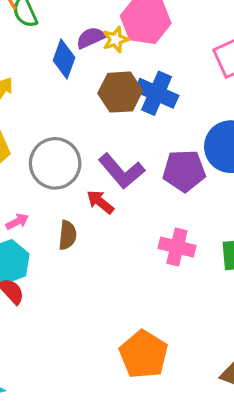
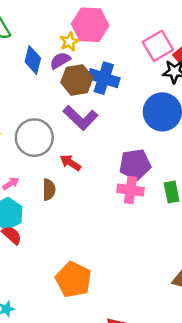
purple semicircle: (91, 38) -> (60, 60), moved
purple L-shape: (121, 171) -> (81, 118), moved
purple pentagon: (184, 171) -> (135, 165), moved
orange pentagon: (144, 354) -> (73, 280), moved

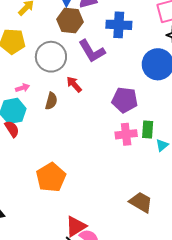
blue cross: (104, 78) -> (119, 25), turned -30
brown hexagon: (77, 80) -> (70, 21), moved
pink cross: (131, 190) -> (126, 134), moved, turned -30

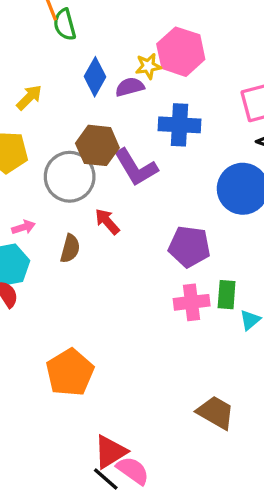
brown hexagon: (70, 21) -> (97, 145), moved

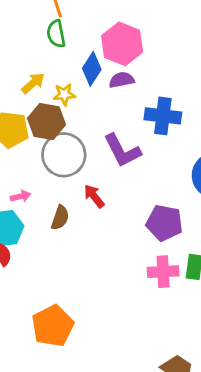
green semicircle: (65, 25) -> (56, 34), moved
pink hexagon: (181, 52) -> (122, 44), moved
yellow star: (148, 66) -> (64, 94), moved
brown hexagon: (97, 145) -> (47, 122), moved

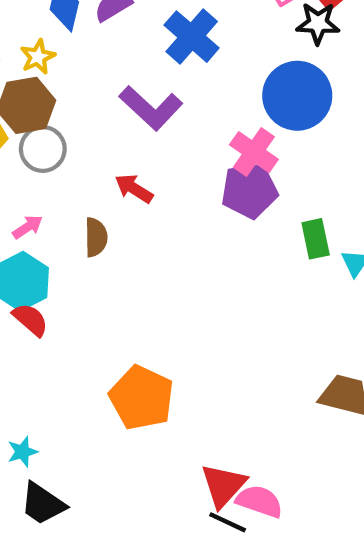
blue cross: (163, 116) -> (192, 37), turned -36
gray circle: (64, 155) -> (43, 149), moved, size x0.7
pink cross: (163, 272) -> (254, 152), moved, turned -32

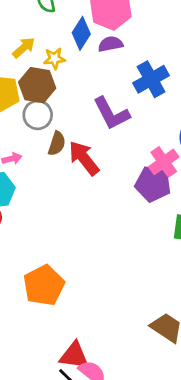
red arrow: (134, 188) -> (84, 158), size x1.5
brown semicircle: (96, 237) -> (57, 144), moved
red triangle: (223, 485) -> (74, 356), turned 36

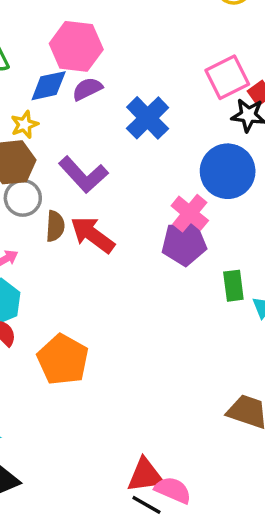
blue diamond: (81, 33) -> (49, 86), turned 60
purple L-shape: (111, 113) -> (83, 175), moved
orange pentagon: (44, 285) -> (63, 360), moved

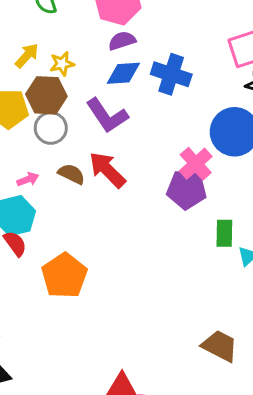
blue diamond: (49, 86) -> (123, 73), moved
blue cross: (148, 118) -> (171, 74), turned -36
brown semicircle: (55, 226) -> (71, 174), moved, turned -76

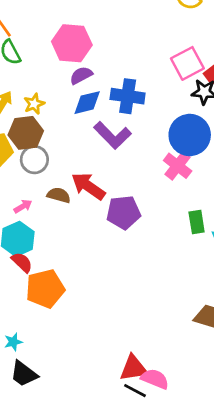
purple L-shape: (107, 116) -> (113, 135), moved
pink cross: (196, 164) -> (178, 166), moved
purple pentagon: (187, 189) -> (123, 212), moved
orange pentagon: (64, 276) -> (45, 289), moved, turned 30

